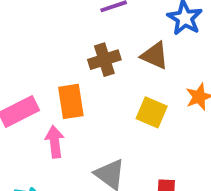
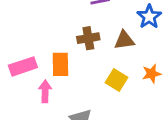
brown triangle: (155, 56) -> (124, 40), turned -40

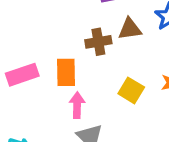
brown triangle: (124, 40) -> (130, 29), moved
pink arrow: (45, 91) -> (77, 105), moved

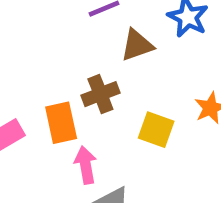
brown cross: (98, 42) -> (100, 94), moved

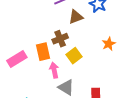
yellow square: (156, 130) -> (74, 56), moved, turned 35

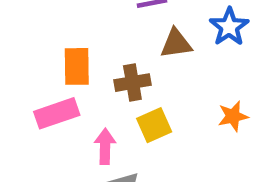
orange rectangle: (43, 52) -> (77, 66), moved
pink rectangle: (17, 59) -> (57, 113), moved

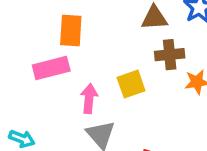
brown cross: (132, 83) -> (170, 55), moved

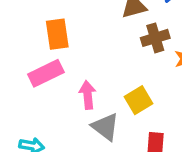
yellow square: (131, 84) -> (139, 100), moved

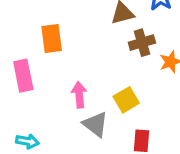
pink rectangle: (46, 73) -> (23, 76), moved, turned -76

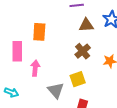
brown cross: (142, 43) -> (83, 51), moved, turned -35
pink arrow: (79, 95) -> (35, 68), moved

